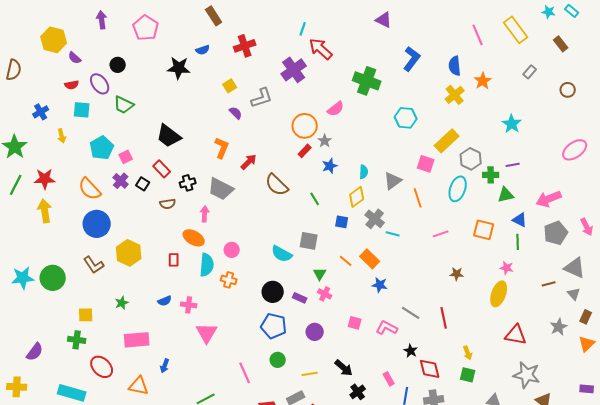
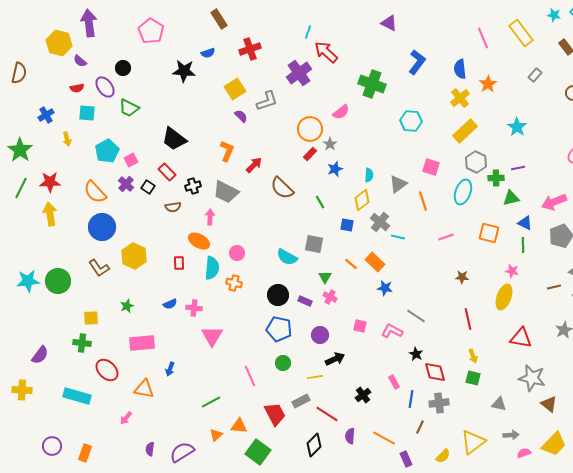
purple arrow: (102, 20) -> (89, 23), moved, size x1.5
yellow square: (230, 86) -> (235, 89), size x1.5
yellow rectangle: (447, 141) -> (465, 131), moved
red line: (444, 318) -> (468, 319), moved
black arrow: (344, 368) -> (335, 359), moved, turned -66

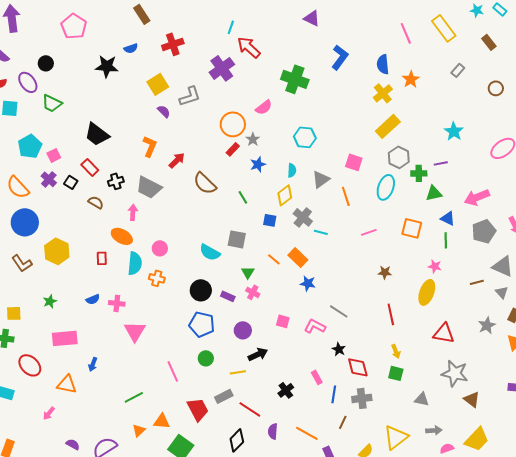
cyan hexagon: (411, 121) -> (305, 137), moved
cyan star: (517, 127) -> (454, 131), moved
brown semicircle: (173, 207) -> (96, 202), turned -140
purple semicircle: (150, 449) -> (73, 444), turned 112

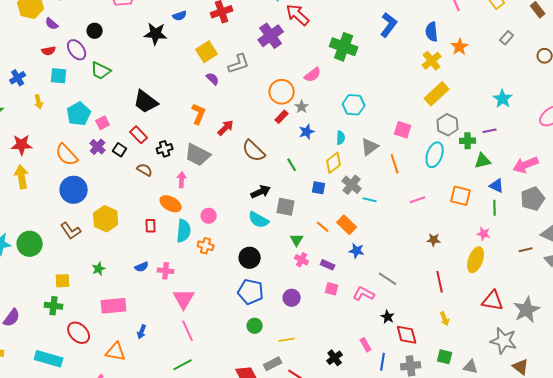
purple rectangle: (228, 296) -> (328, 265), moved
gray star: (487, 325) -> (527, 310), moved, size x1.5
black arrow: (258, 354) -> (261, 192), moved
pink line: (173, 371) -> (188, 331), moved
green square: (396, 373) -> (445, 357), moved

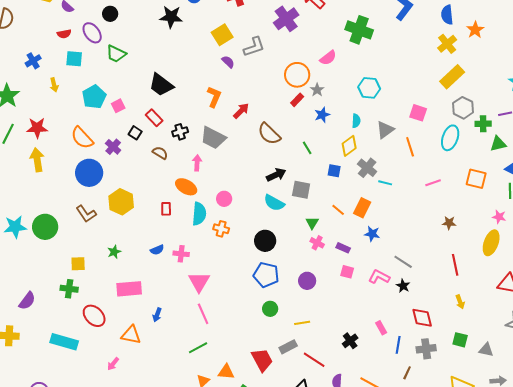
purple cross: (98, 147) -> (113, 147), moved
orange rectangle: (347, 225) -> (362, 208), turned 72
black star: (388, 317) -> (403, 286), moved

